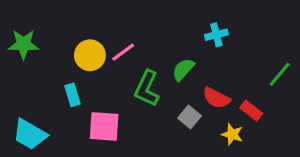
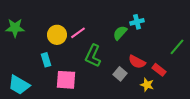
green semicircle: (183, 70) -> (120, 33), moved

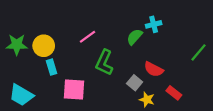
green star: (15, 28) -> (17, 45), moved
yellow circle: (57, 35) -> (44, 46), moved
red rectangle: (159, 70) -> (174, 93), moved
yellow star: (147, 85) -> (147, 100), moved

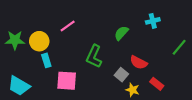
cyan cross: (154, 24) -> (153, 21), moved
pink line: (87, 37) -> (68, 26), moved

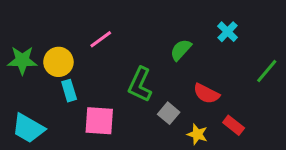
cyan cross: (153, 21) -> (228, 32), turned -32
gray square: (121, 75) -> (169, 113), moved

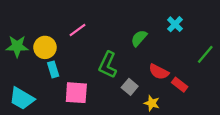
red rectangle: (234, 125) -> (180, 85), moved

